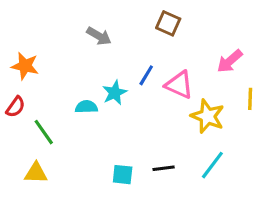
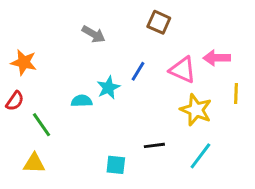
pink arrow: (230, 61) -> (217, 58), turned 40
pink triangle: (179, 85) -> (183, 70), moved
black line: (164, 168) -> (154, 145), moved

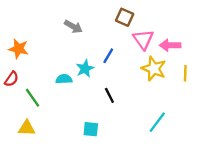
pink triangle: (183, 70) -> (143, 39), moved, turned 30
yellow star: (196, 110) -> (154, 69), moved
black line: (154, 145) -> (109, 95), moved, turned 70

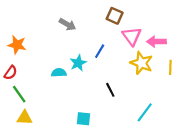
black line: (109, 95) -> (110, 90), moved
green line: (32, 98) -> (19, 94), moved

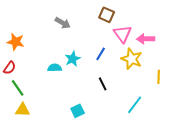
blue line: (100, 51) -> (101, 54), moved
yellow line: (170, 67) -> (159, 77), moved
cyan square: (84, 119) -> (78, 111), turned -32

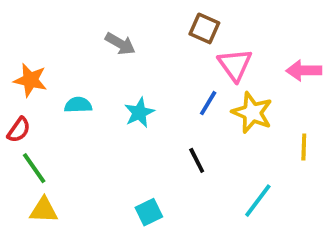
pink arrow: (146, 39) -> (304, 71), moved
blue line: (101, 54) -> (208, 103), moved
cyan semicircle: (55, 68) -> (78, 105), moved

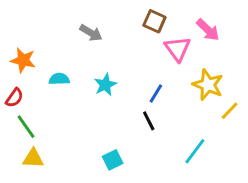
pink arrow: (304, 71) -> (208, 30), moved, turned -135
blue line: (208, 103) -> (156, 93), moved
yellow star: (252, 113) -> (208, 85), moved
yellow line: (304, 147) -> (230, 111), turned 42

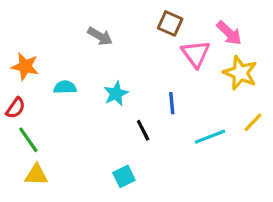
yellow star: (208, 85) -> (240, 73), moved
blue line: (156, 93) -> (172, 103), turned -36
black line: (149, 121) -> (143, 130), moved
cyan line: (195, 151) -> (210, 137), moved, turned 32

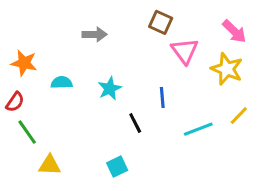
pink arrow: (229, 33) -> (234, 31), moved
gray arrow: (100, 36) -> (95, 34), turned -30
yellow triangle: (36, 175) -> (50, 165), moved

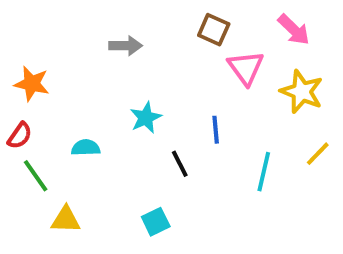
pink arrow: (234, 31) -> (294, 30), moved
cyan semicircle: (62, 82) -> (86, 148), moved
cyan line: (198, 129) -> (264, 172), turned -56

